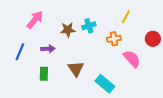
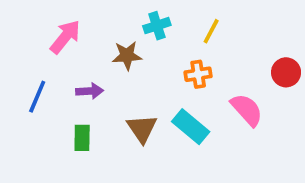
yellow line: (126, 17) -> (211, 31), moved
cyan cross: (89, 26) -> (157, 26), moved
orange cross: (114, 39) -> (198, 74), moved
cyan rectangle: (105, 84) -> (191, 127), moved

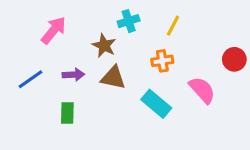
brown star: (127, 56) -> (104, 46), turned 30
blue line: (37, 97) -> (31, 79), turned 32
brown triangle: (142, 128) -> (113, 78), moved, turned -44

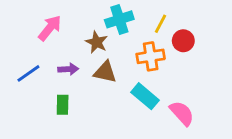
cyan cross: (129, 21) -> (119, 19), size x1.4
red circle: (234, 59) -> (183, 41), moved
orange cross: (162, 61) -> (151, 56), size x1.4
pink semicircle: (202, 90) -> (182, 113), moved

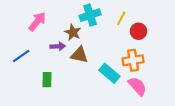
orange cross: (151, 56) -> (133, 60), moved
purple arrow: (68, 69) -> (58, 46), moved

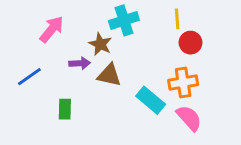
yellow line: (121, 18) -> (177, 19), moved, turned -32

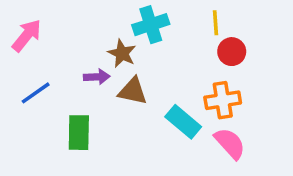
pink arrow: (52, 29) -> (27, 35), moved
green rectangle: (65, 109) -> (79, 133), size x1.4

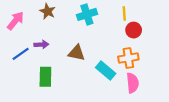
brown star: (122, 53) -> (48, 11), moved
purple arrow: (97, 77) -> (41, 45), moved
pink semicircle: (230, 143) -> (133, 83), turned 36

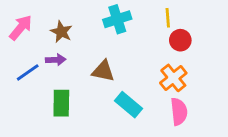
brown star: (48, 11) -> (61, 32), moved
orange cross: (128, 58) -> (173, 78), turned -30
cyan rectangle: (106, 70) -> (129, 105), moved

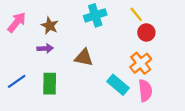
yellow line: (168, 18) -> (136, 14), turned -35
blue line: (28, 72) -> (17, 81), moved
cyan rectangle: (129, 105) -> (118, 85), moved

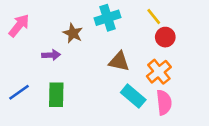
brown star: (50, 26) -> (73, 33), moved
brown triangle: (84, 58) -> (119, 61), moved

